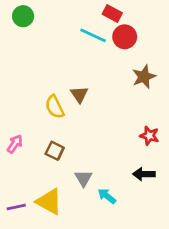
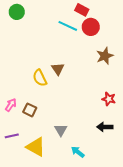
brown square: (55, 151) -> (30, 110), moved
cyan arrow: (107, 196) -> (78, 152), moved
purple line: (16, 207) -> (12, 136), moved

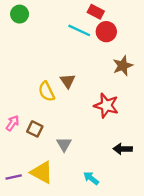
red star: (109, 99) -> (106, 106), moved, size x1.5
gray triangle: (61, 130) -> (64, 144), moved
purple line: (12, 136) -> (14, 177), moved

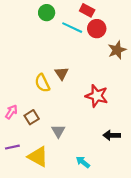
green circle: (20, 14) -> (47, 13), moved
brown star: (123, 66) -> (117, 50), moved
brown square: (35, 129) -> (32, 117), turned 32
purple line: (14, 177) -> (12, 147), moved

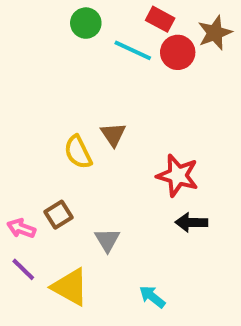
brown star: (117, 50) -> (215, 33), moved
pink arrow: (11, 112) -> (21, 228), moved, turned -104
black arrow: (112, 135) -> (191, 222), moved
purple line: (12, 147) -> (23, 269), turned 56

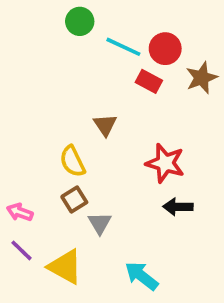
red rectangle: (160, 19) -> (149, 81), moved
brown star: (215, 33) -> (202, 78), moved
yellow semicircle: (78, 152) -> (72, 161), moved
brown square: (58, 215) -> (74, 200), moved
cyan arrow: (152, 297) -> (142, 276), size x1.4

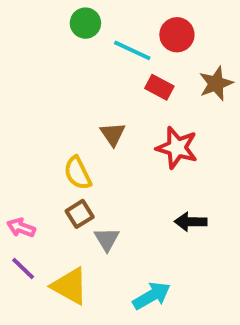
red circle: (165, 49) -> (177, 35), moved
red star: (165, 163) -> (177, 148), moved
cyan arrow: (142, 276) -> (152, 296), turned 112

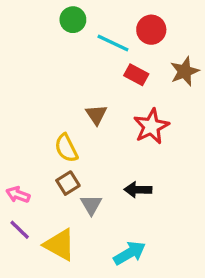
red star: (177, 148) -> (151, 126), turned 30
black arrow: (191, 222) -> (138, 190), moved

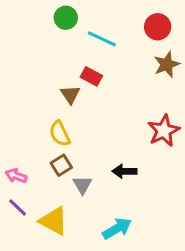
red circle: (151, 30) -> (158, 27), moved
red rectangle: (136, 75) -> (91, 76), moved
brown triangle: (96, 115) -> (70, 95), moved
red star: (151, 126) -> (164, 131), moved

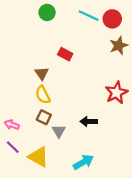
cyan line: (102, 39) -> (89, 16), moved
brown triangle: (70, 95) -> (42, 73), moved
brown square: (61, 165) -> (44, 117), turned -32

